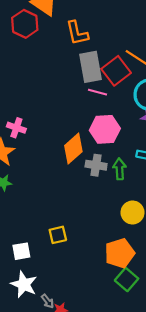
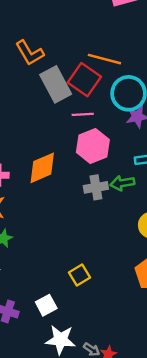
pink line: (97, 92) -> (83, 114), moved
orange diamond: (73, 149) -> (42, 168), moved, turned 36
green arrow: (120, 169) -> (122, 183), turned -78

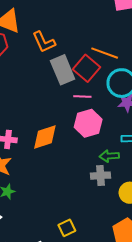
gray cross: (96, 187) -> (100, 176), moved

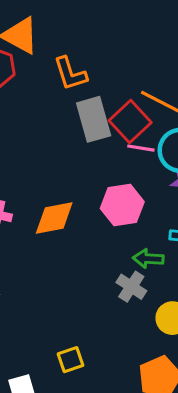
pink line: (82, 97) -> (141, 148), moved
gray cross: (100, 176) -> (131, 287), turned 30

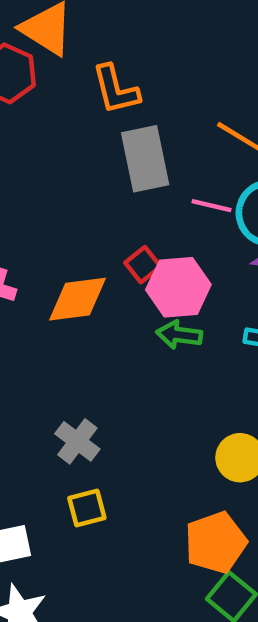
red square: (130, 121) -> (143, 265), moved, size x0.6
green arrow: (148, 259) -> (179, 335), moved
gray cross: (131, 287) -> (77, 441), moved

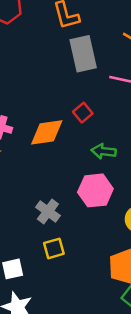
pink hexagon: (178, 287) -> (95, 190), moved

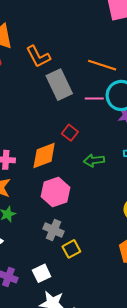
pink hexagon: (95, 190) -> (56, 192), moved
gray cross: (48, 211) -> (53, 230), moved

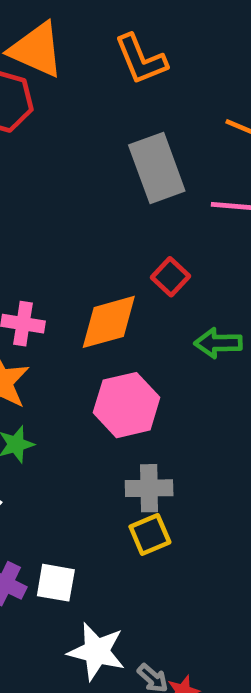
orange L-shape: (38, 57) -> (141, 59), moved
gray cross: (53, 230) -> (149, 488), moved, turned -30
white square: (42, 273) -> (56, 583), moved, turned 30

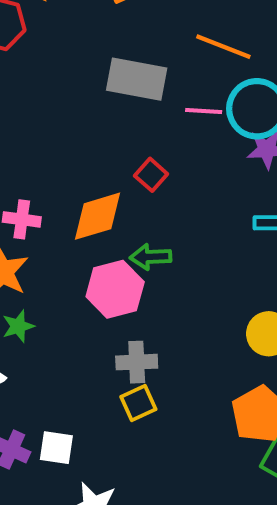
gray rectangle: (157, 168) -> (137, 79), turned -58
green arrow: (218, 343) -> (151, 257), moved

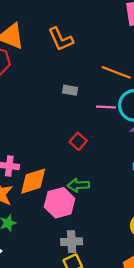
gray rectangle: (137, 79) -> (70, 90), size x0.5
orange diamond: (97, 216) -> (33, 181), moved

